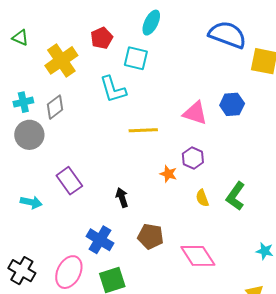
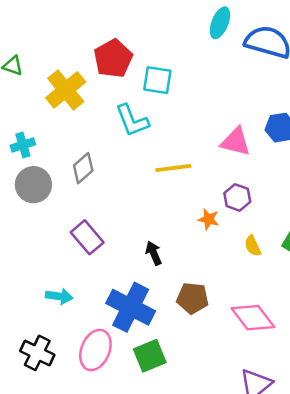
cyan ellipse: (151, 23) -> (220, 23), moved
red pentagon: (102, 38) -> (113, 58), size x1.4
gray diamond: (55, 107) -> (83, 168), moved
cyan arrow: (31, 202) -> (59, 296), moved
blue cross: (100, 240) -> (131, 307), size x1.4

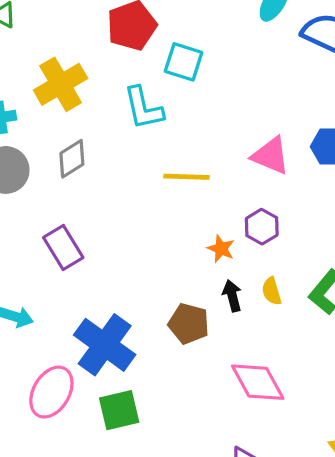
yellow cross: (66, 90) -> (61, 84), moved
black arrow: (154, 253) -> (232, 296), moved
brown pentagon: (193, 298) -> (189, 324), moved

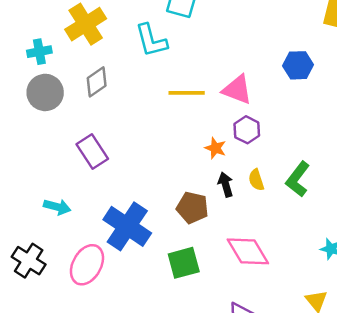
pink triangle: (271, 156) -> (237, 90), moved
green square: (119, 410) -> (184, 263), moved

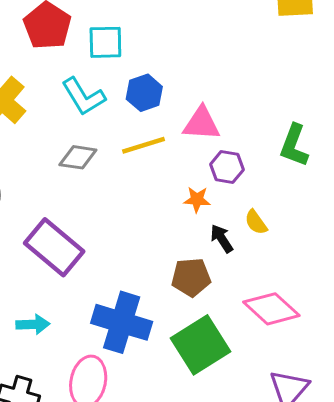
blue hexagon: (298, 65) -> (144, 93), moved
gray diamond: (97, 82) -> (78, 157), moved, turned 60
purple rectangle: (92, 151) -> (54, 247), size x1.4
green L-shape: (298, 179) -> (294, 145), moved
green square: (184, 263) -> (200, 345), size x1.4

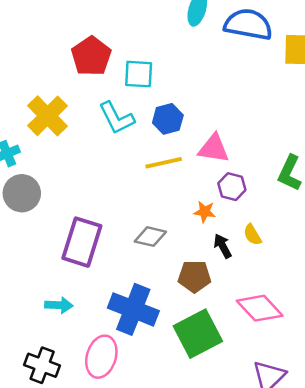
gray diamond: (78, 157) -> (150, 237), moved
purple rectangle: (54, 247) -> (82, 242), turned 63

